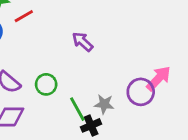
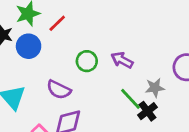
purple arrow: (83, 42) -> (122, 60), moved
green circle: (46, 84) -> (87, 61), moved

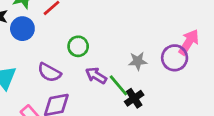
purple arrow: (122, 60) -> (96, 76), moved
gray star: (155, 88) -> (138, 61), moved

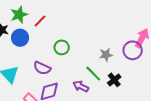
purple arrow: (96, 76) -> (81, 86), moved
black cross: (134, 98) -> (114, 80), moved

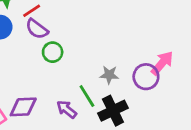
purple semicircle: (42, 68) -> (37, 29), moved
black cross: (114, 80) -> (113, 111), size x1.5

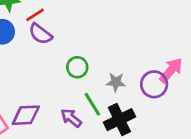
green circle: (53, 52) -> (77, 67), moved

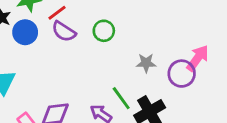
green circle: (77, 67) -> (104, 31), moved
gray star: (116, 82) -> (146, 63), moved

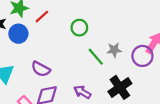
purple semicircle: (64, 31) -> (41, 69), moved
green line: (121, 98) -> (96, 57), moved

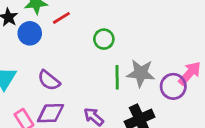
gray star: (114, 50) -> (141, 73), size x1.5
green line: (96, 57) -> (117, 77), turned 30

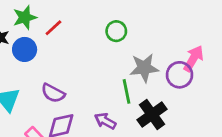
green circle: (104, 39) -> (116, 31), moved
green line: (117, 77) -> (127, 91), moved

